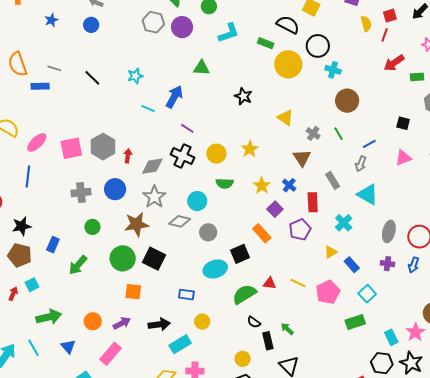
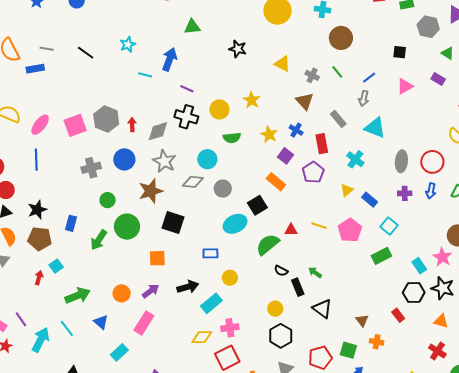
green circle: (123, 258) -> (127, 227), moved

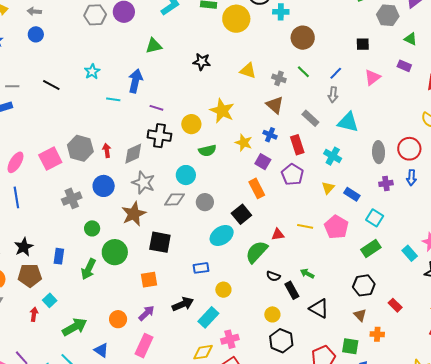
yellow star: (252, 100) -> (222, 111), size x1.4
orange rectangle: (276, 182) -> (257, 188), turned 30
black hexagon: (414, 293) -> (364, 285), moved

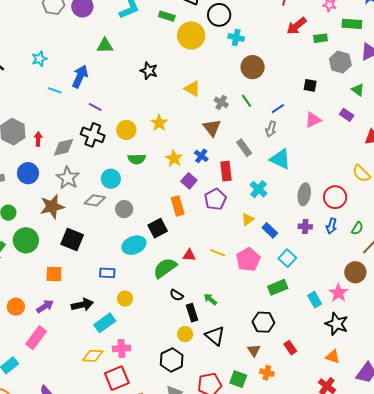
yellow star: (222, 111) -> (159, 123), size x0.7
yellow circle: (272, 314) -> (185, 334), moved

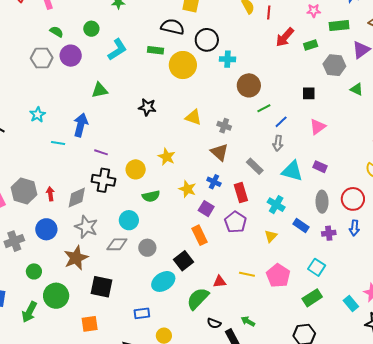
green line: (246, 101) -> (264, 108), moved, turned -72
purple rectangle: (347, 115) -> (320, 167), moved
blue rectangle: (270, 230) -> (301, 226), moved

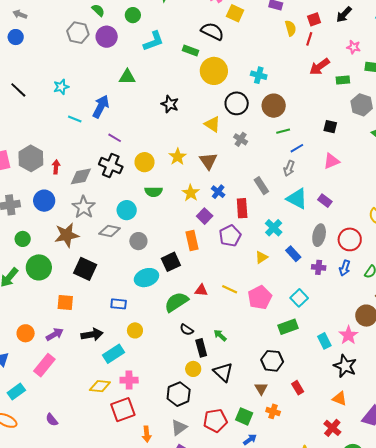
black circle: (207, 40) -> (237, 103), moved
brown triangle: (219, 152) -> (208, 161), moved

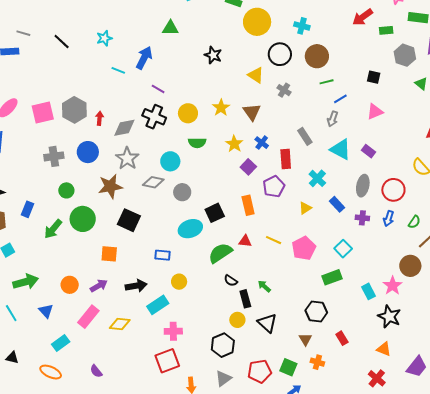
orange rectangle: (192, 241) -> (248, 205), moved
yellow diamond: (100, 386) -> (120, 324), moved

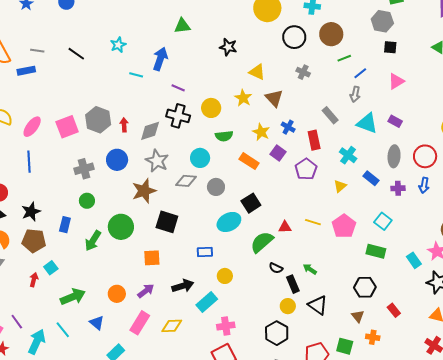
gray hexagon: (405, 55) -> (382, 21), moved
yellow triangle: (256, 75) -> (257, 72), moved
green circle: (66, 190) -> (87, 201), moved
orange rectangle: (248, 205) -> (249, 161), moved, turned -36
green rectangle: (332, 277) -> (376, 251), turned 42

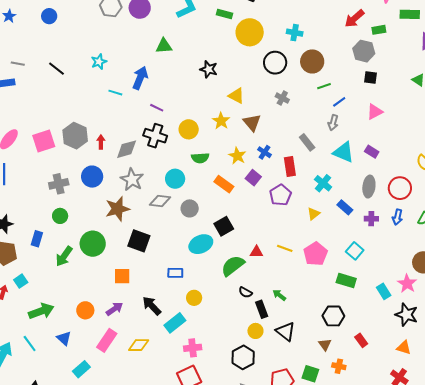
black arrow: (183, 286) -> (152, 306), turned -120

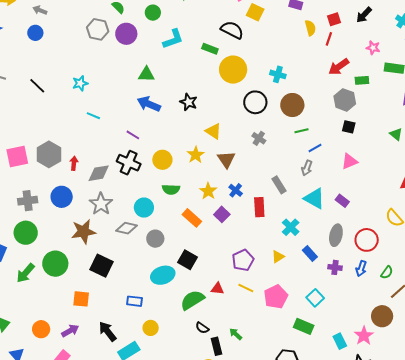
blue arrow: (140, 78) -> (149, 104), moved, turned -95
purple pentagon: (280, 195) -> (243, 260), moved
green circle: (60, 216) -> (26, 233), size x1.5
black square: (224, 226) -> (187, 260), turned -36

